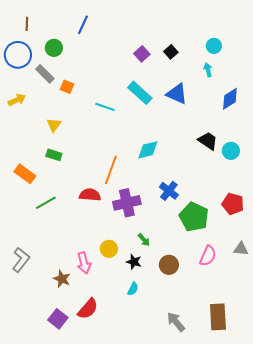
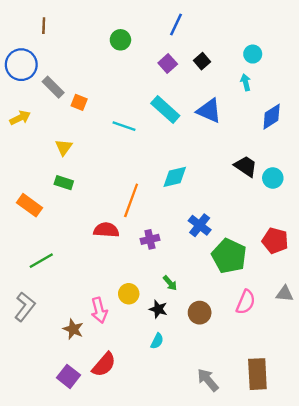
brown line: (27, 24) -> (44, 26), moved
blue line: (83, 25) -> (176, 24), moved
green circle: (54, 48) -> (120, 40), moved
green line: (46, 203) -> (41, 261), moved
purple cross: (127, 203) -> (150, 239), size x0.6

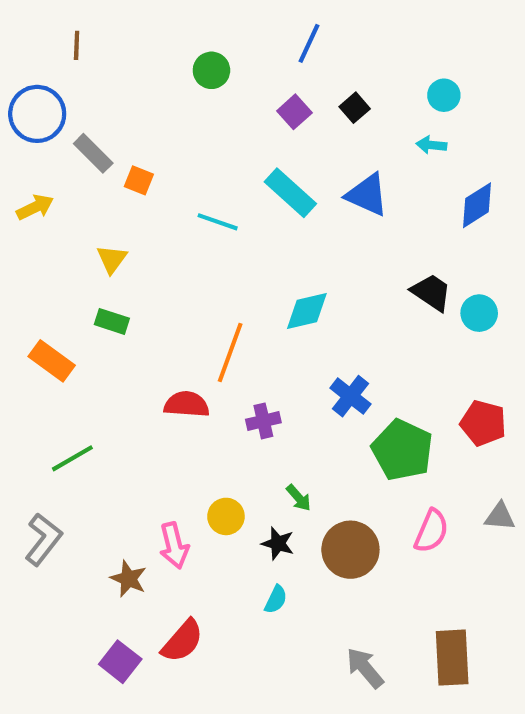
cyan arrow: (246, 82) -> (431, 145), turned -70
brown circle: (200, 313) -> (350, 550), size x1.4

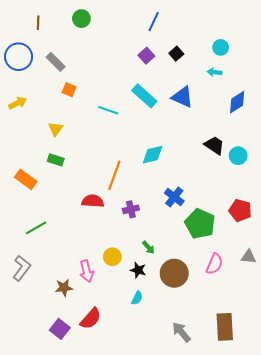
green circle: (211, 70) -> (81, 19), moved
gray rectangle: (93, 153) -> (56, 62), moved
brown star: (128, 579) -> (64, 288), turned -30

